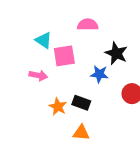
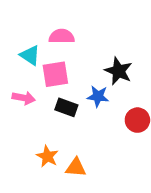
pink semicircle: (88, 25) -> (62, 36), moved
black rectangle: (81, 103) -> (66, 107), moved
orange star: (58, 107) -> (47, 156), moved

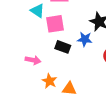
pink arrow: (24, 98) -> (33, 60), moved

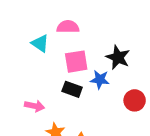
pink square: (55, 24) -> (76, 62), moved

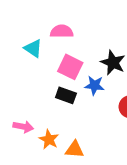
pink square: (76, 62) -> (70, 67), turned 35
pink arrow: (35, 106) -> (23, 127), moved

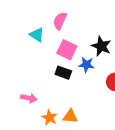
pink semicircle: (62, 31) -> (60, 21), turned -66
orange star: (49, 139) -> (50, 118), moved

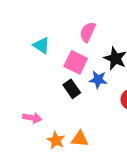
pink semicircle: (60, 21) -> (88, 32), moved
black rectangle: (63, 73) -> (72, 89), turned 35

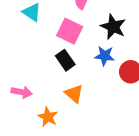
blue star: (98, 80) -> (104, 56), moved
orange triangle: (80, 139) -> (74, 94), moved, turned 36

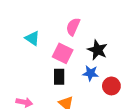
black rectangle: (65, 60) -> (59, 77), turned 35

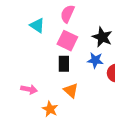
pink semicircle: (73, 27) -> (67, 14), moved

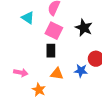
blue star: (95, 60) -> (81, 71), moved
orange triangle: (71, 90) -> (57, 74), turned -32

